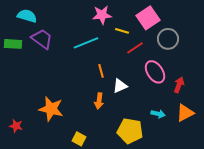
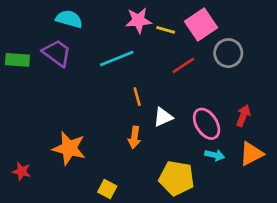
cyan semicircle: (27, 16) -> (69, 19), moved
yellow line: (122, 31) -> (166, 30), moved
pink ellipse: (155, 72) -> (207, 124), moved

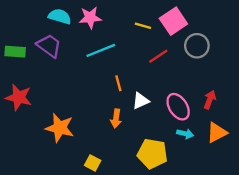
pink star: (138, 20) -> (90, 18), moved
red star: (22, 171) -> (19, 97), moved, size x1.6

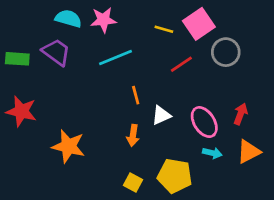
yellow square: (93, 163) -> (133, 183), moved

